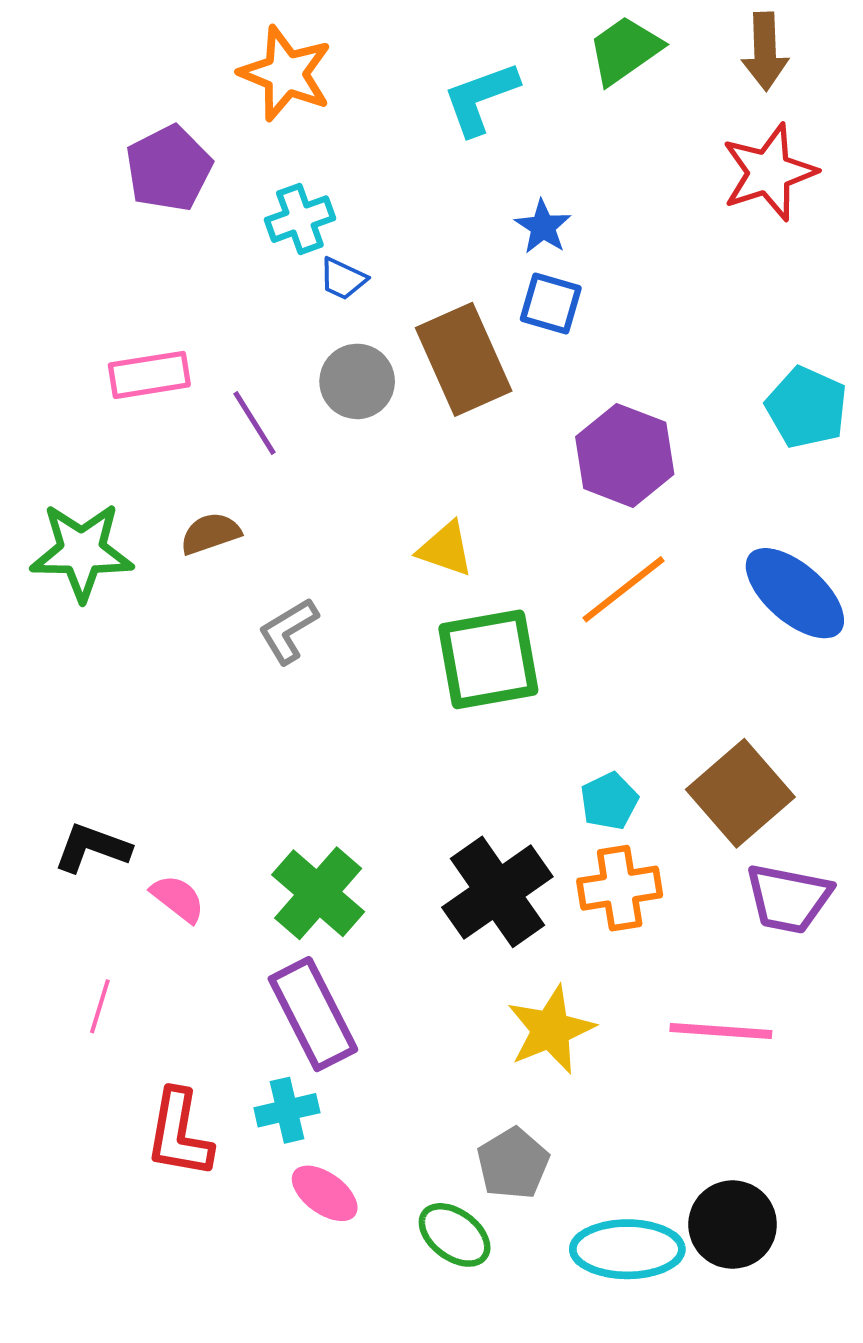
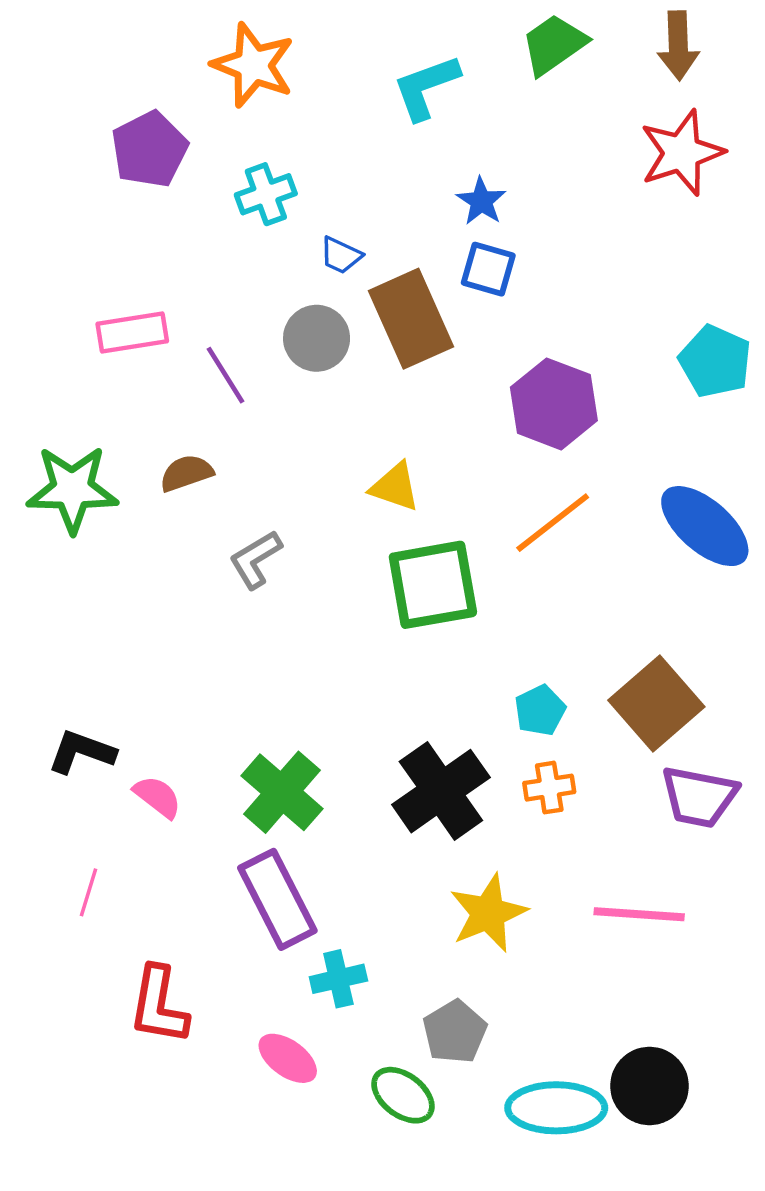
blue trapezoid: (343, 279) -> (341, 255), moved
orange cross: (620, 888) -> (549, 788), size x0.7
cyan cross: (287, 1110) -> (338, 979), moved

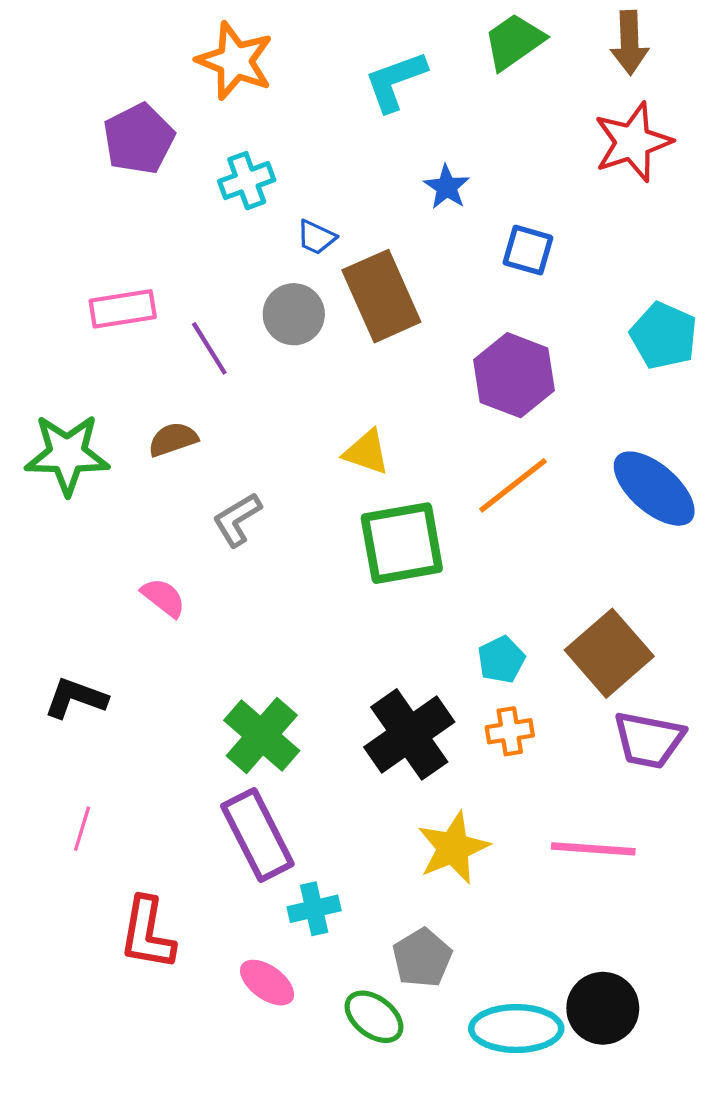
blue square: (488, 269) -> (528, 250), moved
pink semicircle: (158, 797) -> (163, 598), moved

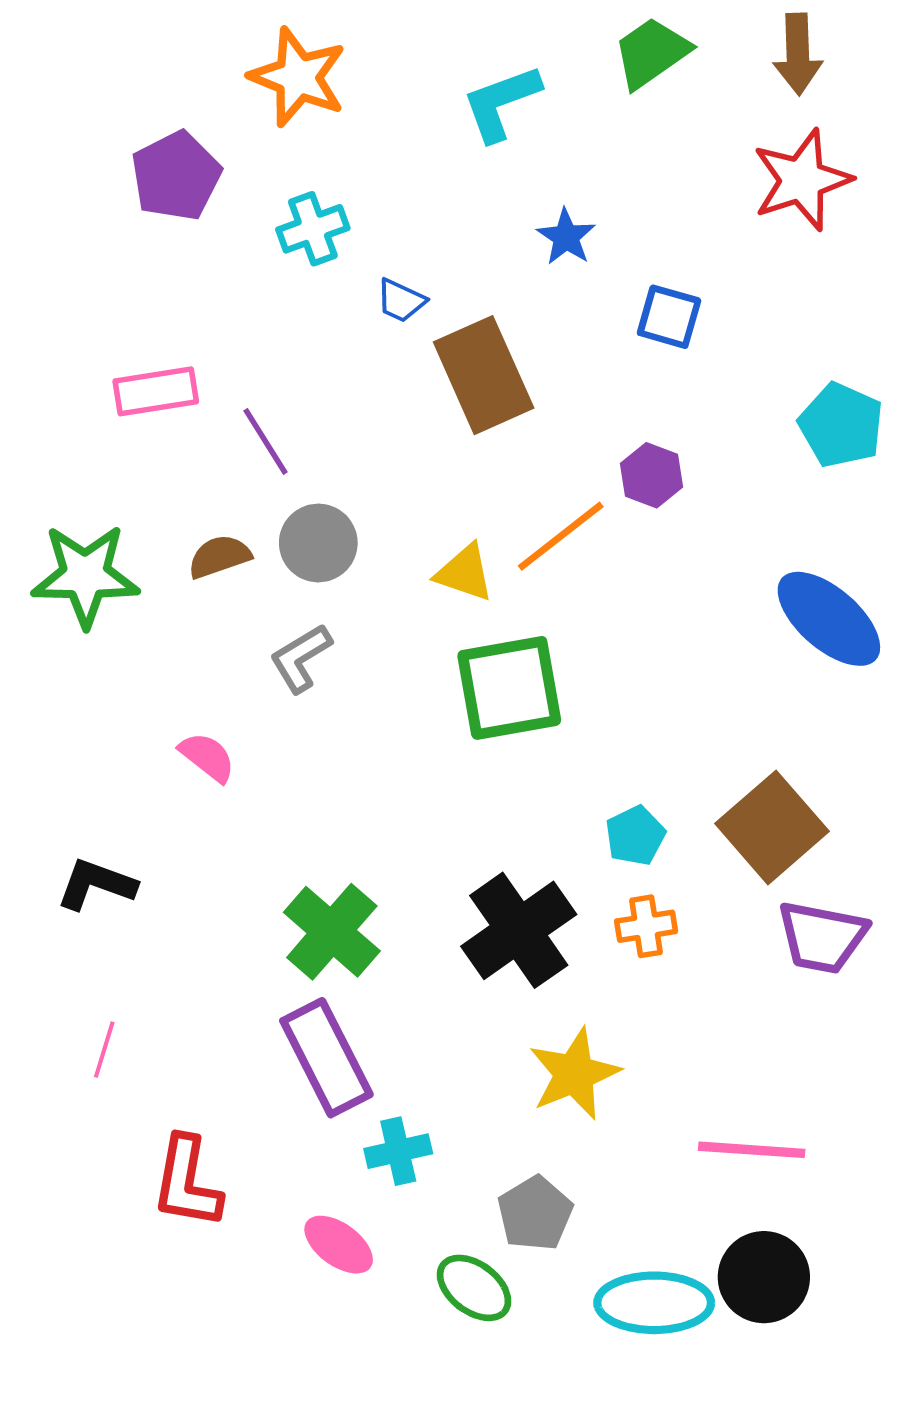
gray circle: (294, 314) -> (318, 543), moved
purple hexagon: (514, 375) -> (651, 475), size x0.6
orange line: (513, 485) -> (561, 536), moved
pink line: (593, 849) -> (752, 1150), moved

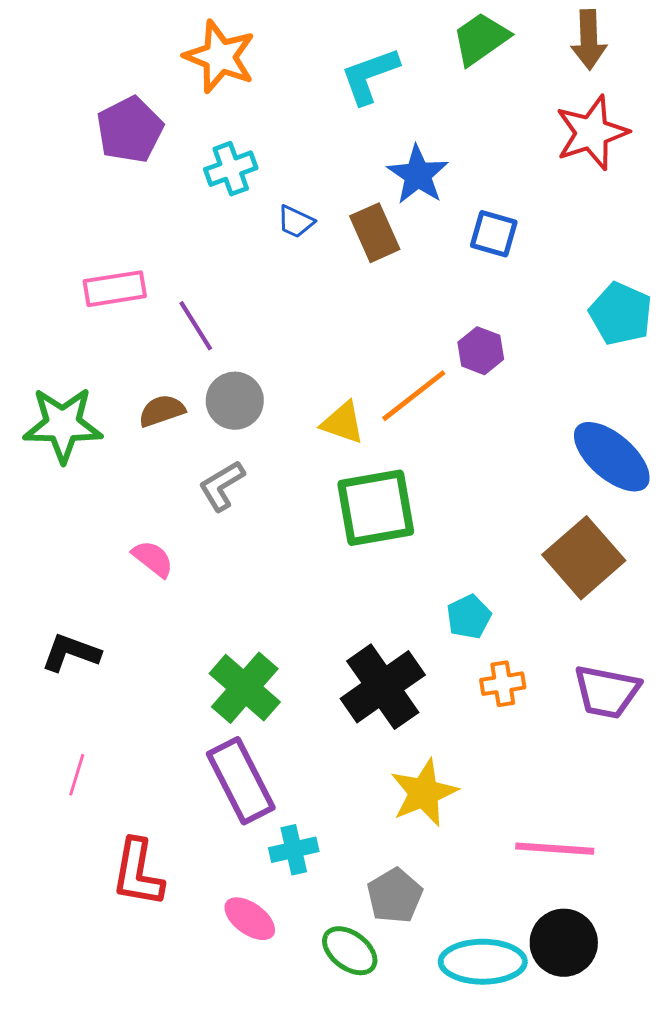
blue star: (566, 237) -> (418, 175), size x1.4
brown rectangle: (484, 375) -> (375, 233), moved, size x0.7
brown square: (772, 827) -> (584, 558), moved
orange cross: (646, 926) -> (503, 684), moved

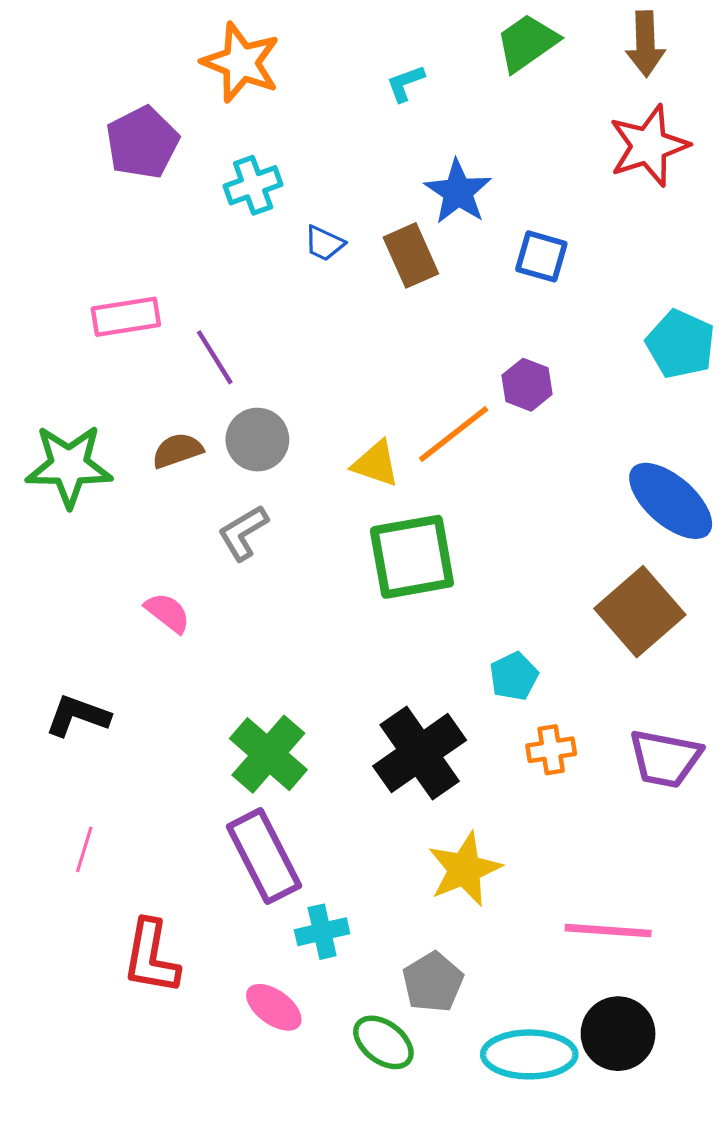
cyan L-shape: (370, 76) -> (405, 83), size x0.6

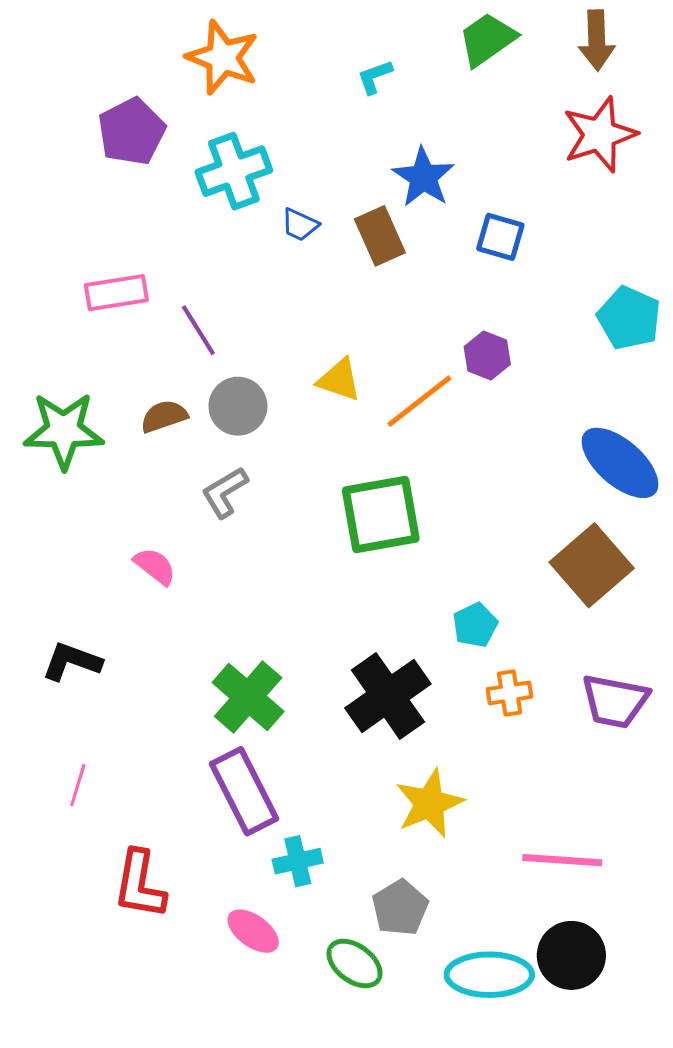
cyan cross: (253, 185) -> (234, 171), size x1.4
yellow triangle: (376, 464) -> (339, 380), moved

